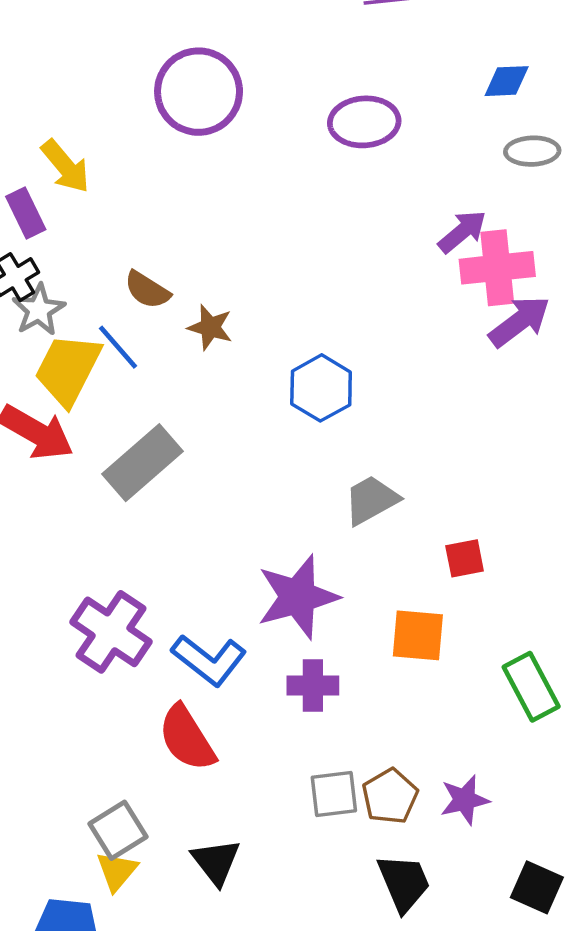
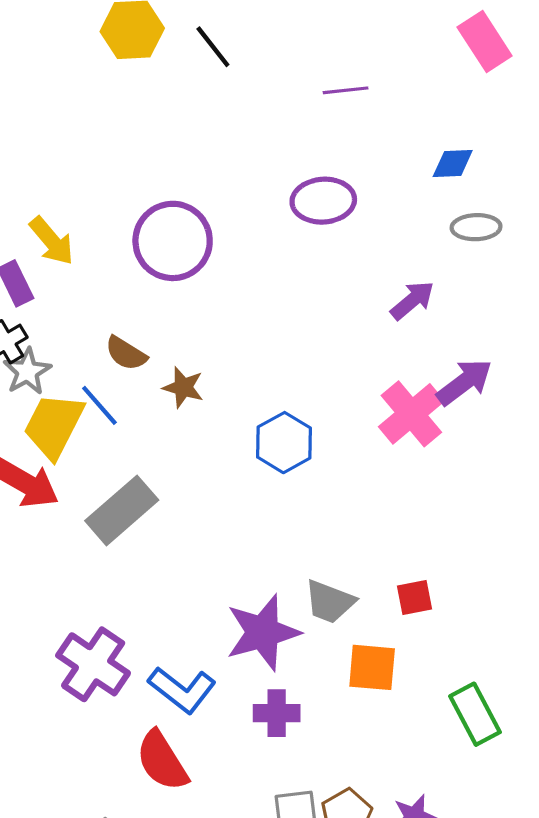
purple circle: (199, 92) -> (173, 241), moved
pink cross: (497, 268) -> (411, 414), moved, turned -34
gray trapezoid: (371, 500) -> (330, 602), moved, turned -130

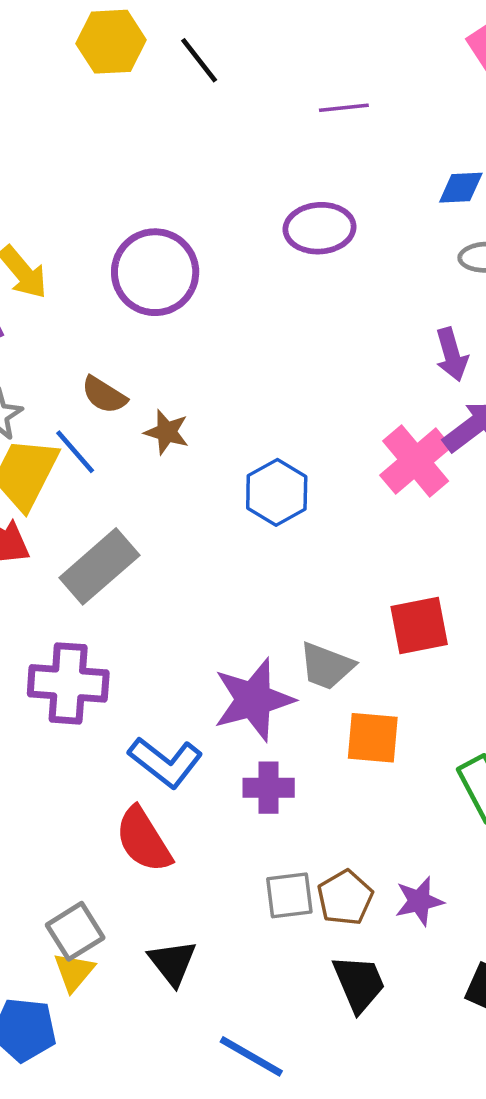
purple arrow: (412, 300) -> (452, 354), moved, turned 114
red square: (415, 597) -> (419, 625), moved, size x1.5
purple cross: (93, 664) -> (68, 683), moved, turned -30

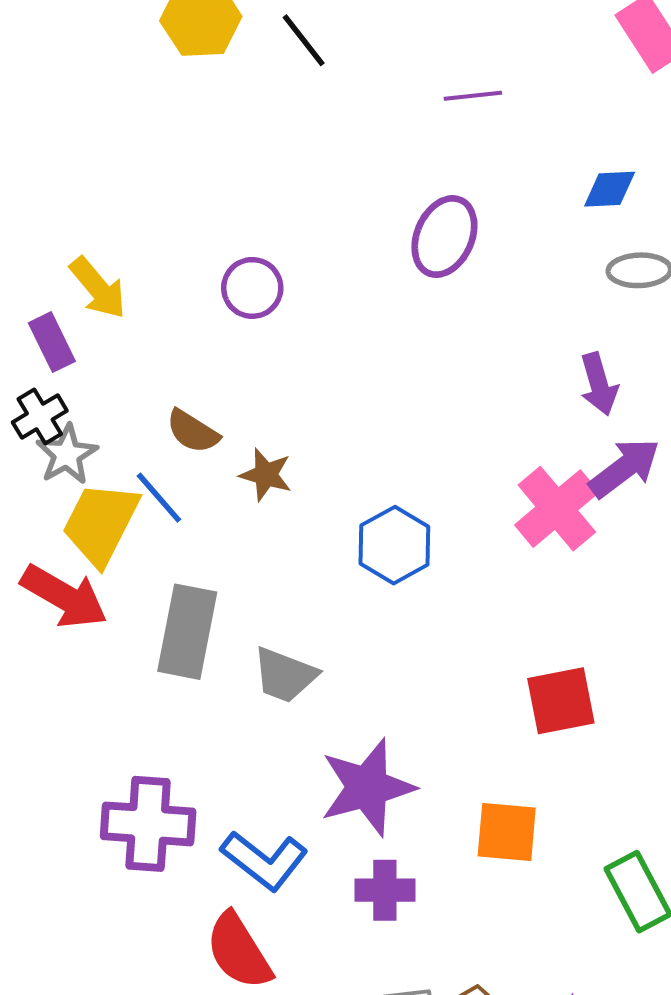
purple ellipse: (320, 228) -> (444, 237), turned -62
purple circle: (155, 272) -> (252, 288), size x0.6
gray rectangle: (99, 566) -> (187, 632), turned -38
gray trapezoid: (326, 666) -> (285, 675), moved
purple cross: (68, 683) -> (148, 824), moved

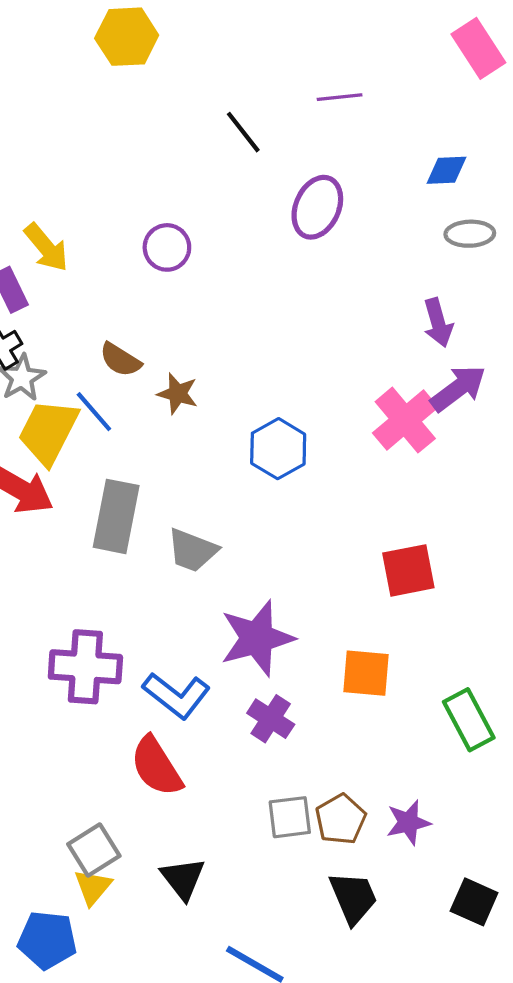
black line: (304, 40) -> (243, 132), moved
purple cross: (385, 890) -> (271, 719), turned 33

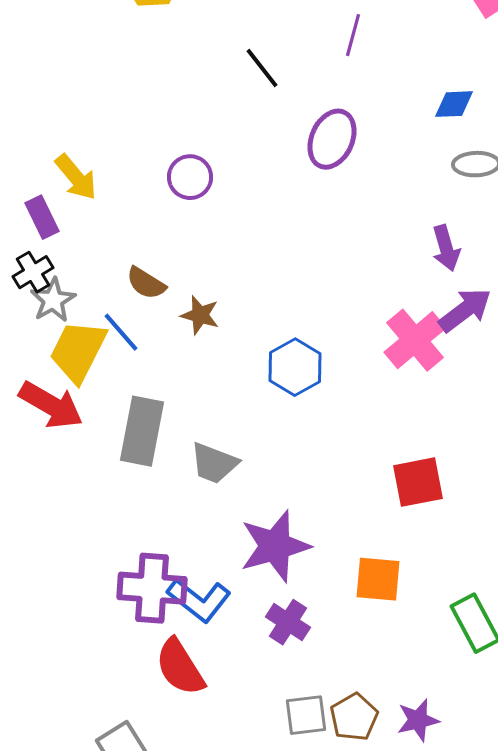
purple line: (340, 97) -> (353, 35), turned -69
purple cross: (85, 667) -> (152, 588), moved

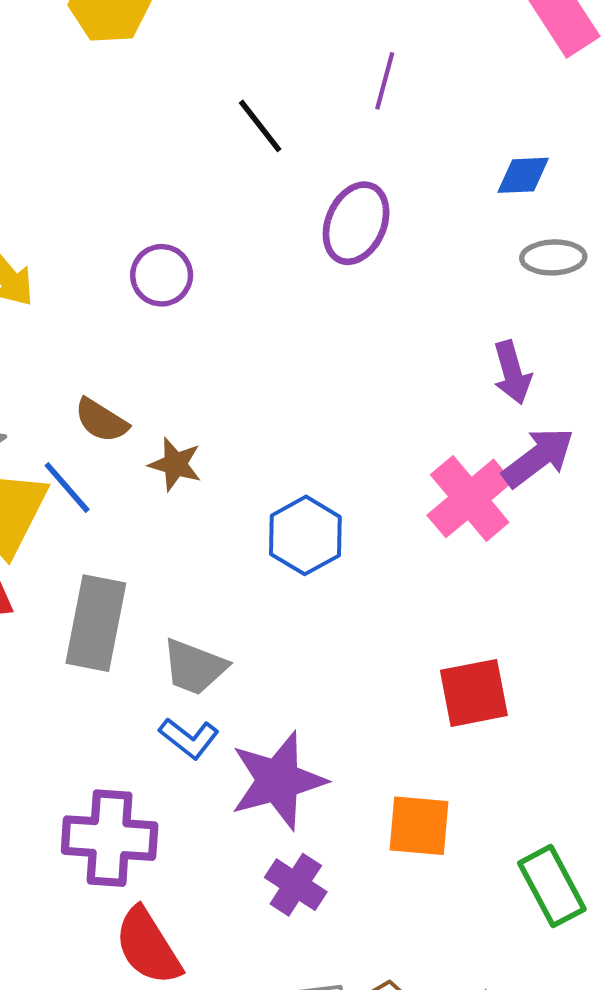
blue L-shape: (199, 600) -> (189, 738), moved, size x0.7

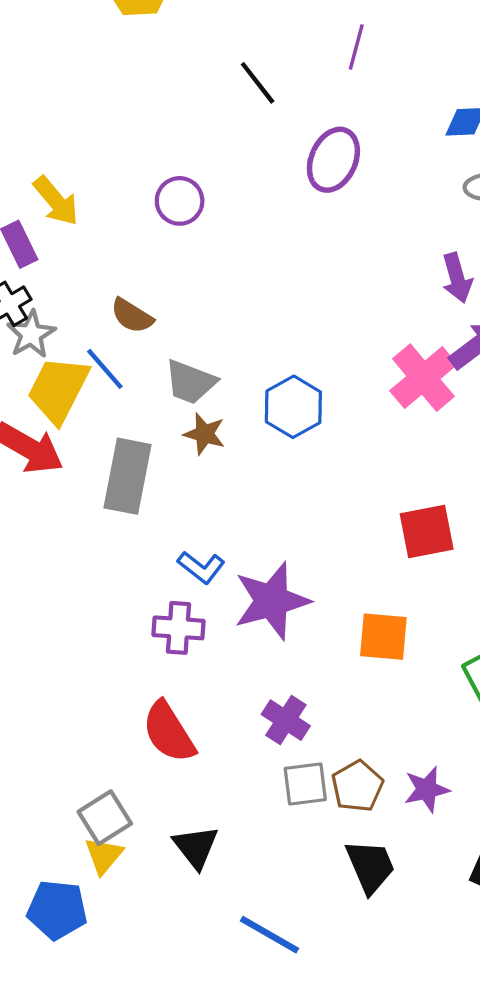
brown star: (175, 464) -> (204, 434), moved
gray trapezoid: (194, 667) -> (190, 382), moved
purple cross: (110, 838) -> (178, 628), moved, size x0.7
purple cross: (296, 885) -> (286, 720), moved

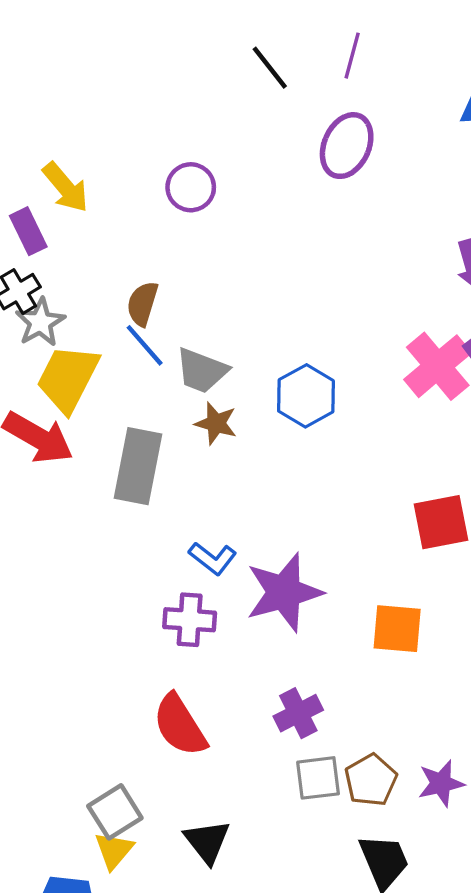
purple line: (356, 47) -> (352, 56), moved
brown semicircle: (132, 316) -> (142, 304), turned 75
blue line: (105, 369) -> (145, 345), moved
purple cross: (286, 720) -> (298, 713), turned 30

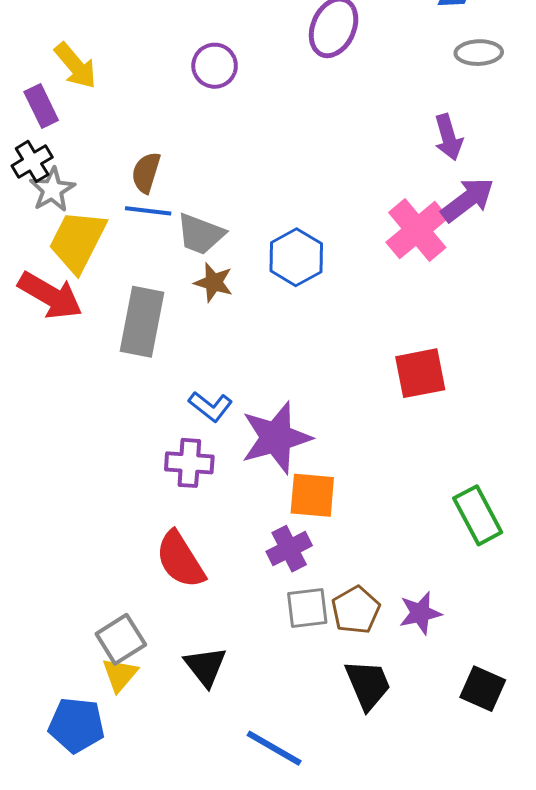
purple circle: (191, 187) -> (215, 66), moved
blue line: (145, 345) -> (148, 211), turned -42
orange square: (397, 629) -> (312, 495), moved

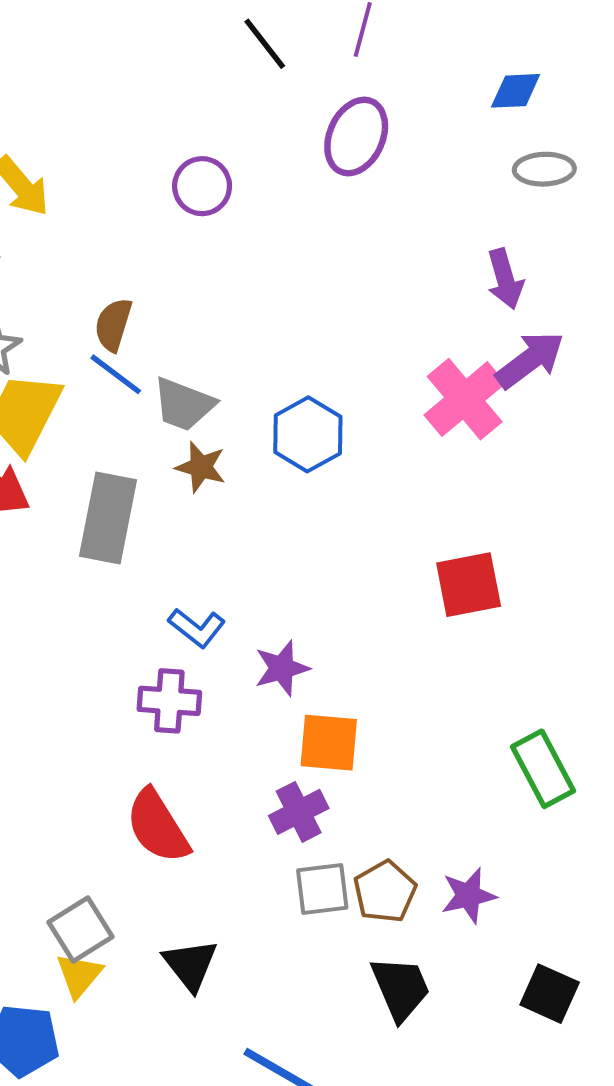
blue line: (148, 211) -> (116, 374), turned 30
purple star: (276, 438) -> (282, 668), size x0.6

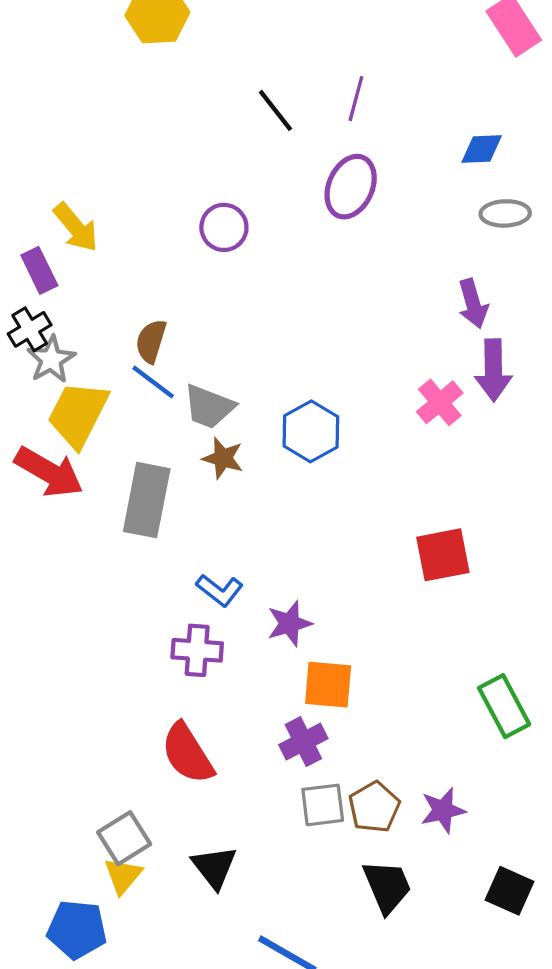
purple arrow: (530, 360) -> (493, 370), turned 126
pink cross: (465, 399) -> (440, 402), size x0.7

